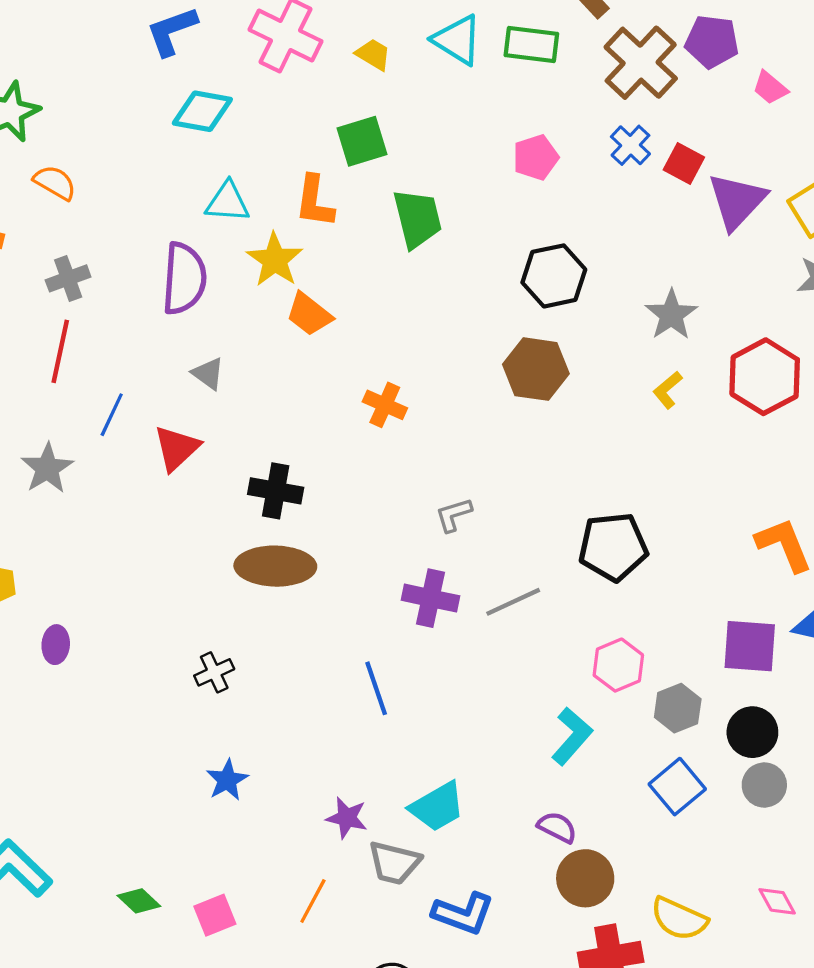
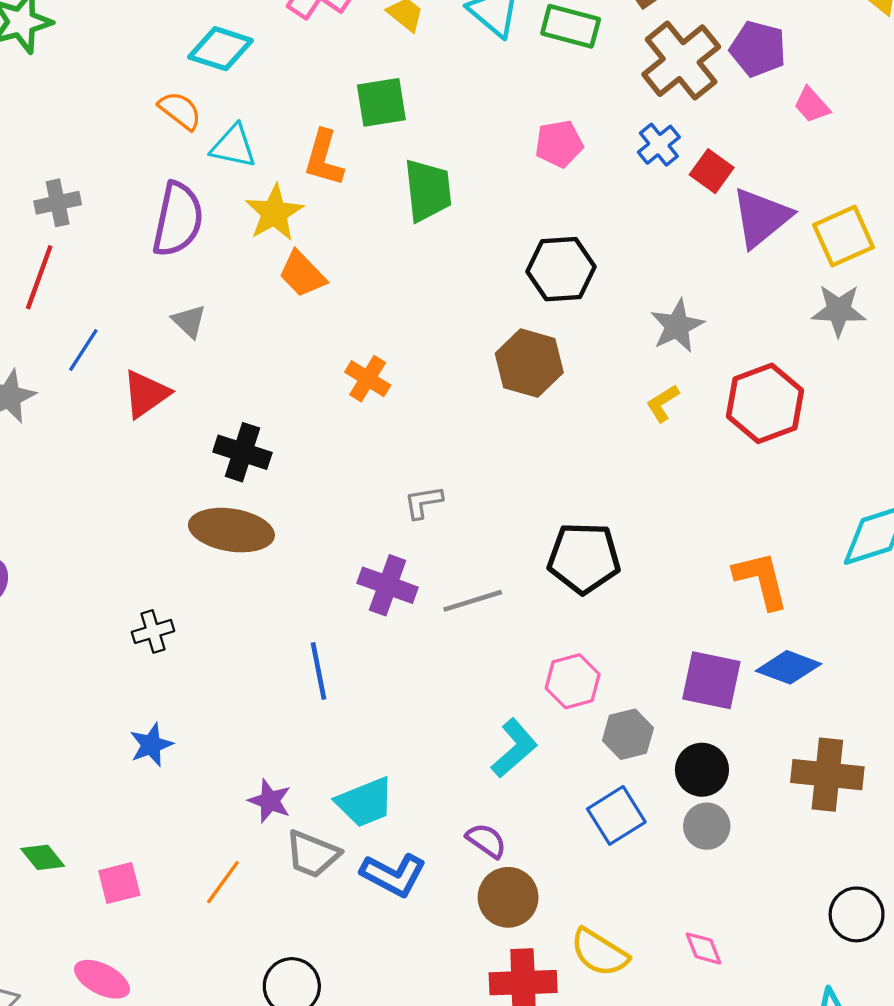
orange semicircle: (55, 183) -> (180, 111), moved
blue L-shape: (463, 914) -> (393, 875), moved

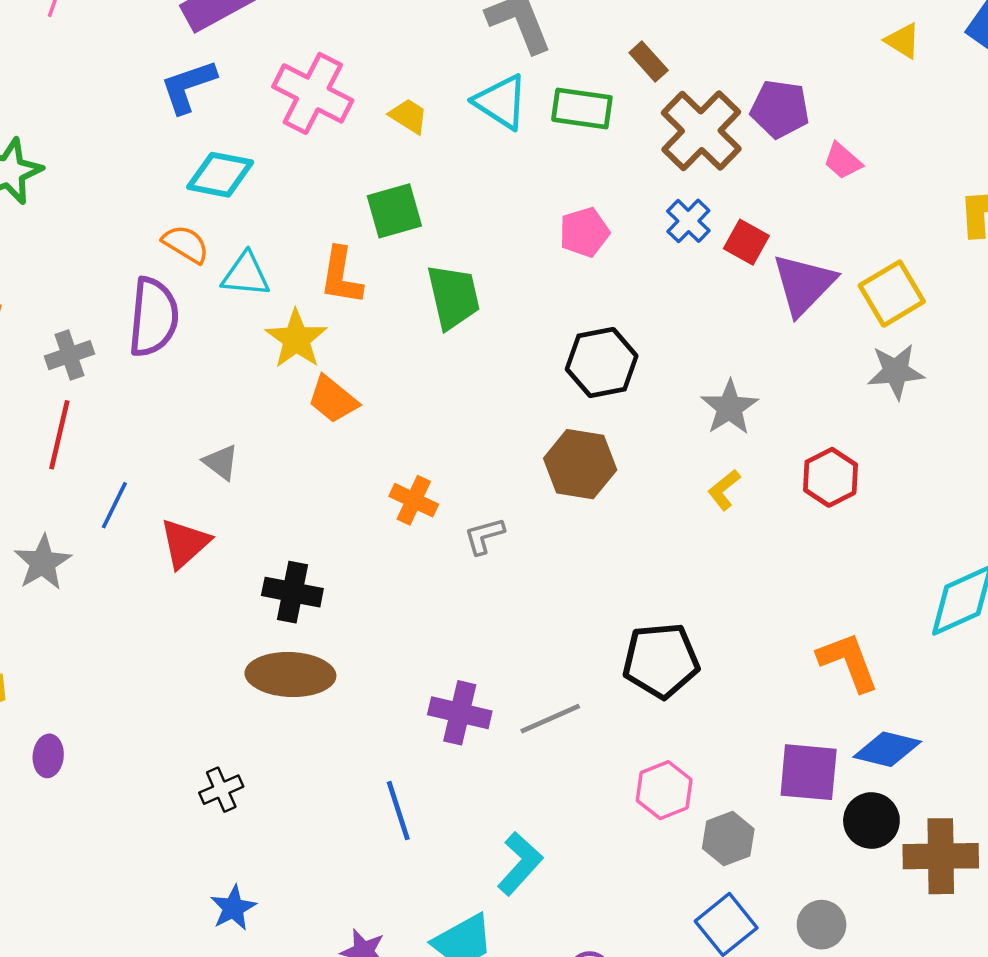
purple semicircle: (178, 219) -> (153, 317), moved
red hexagon: (765, 403) -> (830, 477), size x0.7
gray L-shape: (423, 502) -> (484, 536), moved
cyan L-shape: (514, 748) -> (520, 864), moved
black circle: (702, 770) -> (871, 821), moved

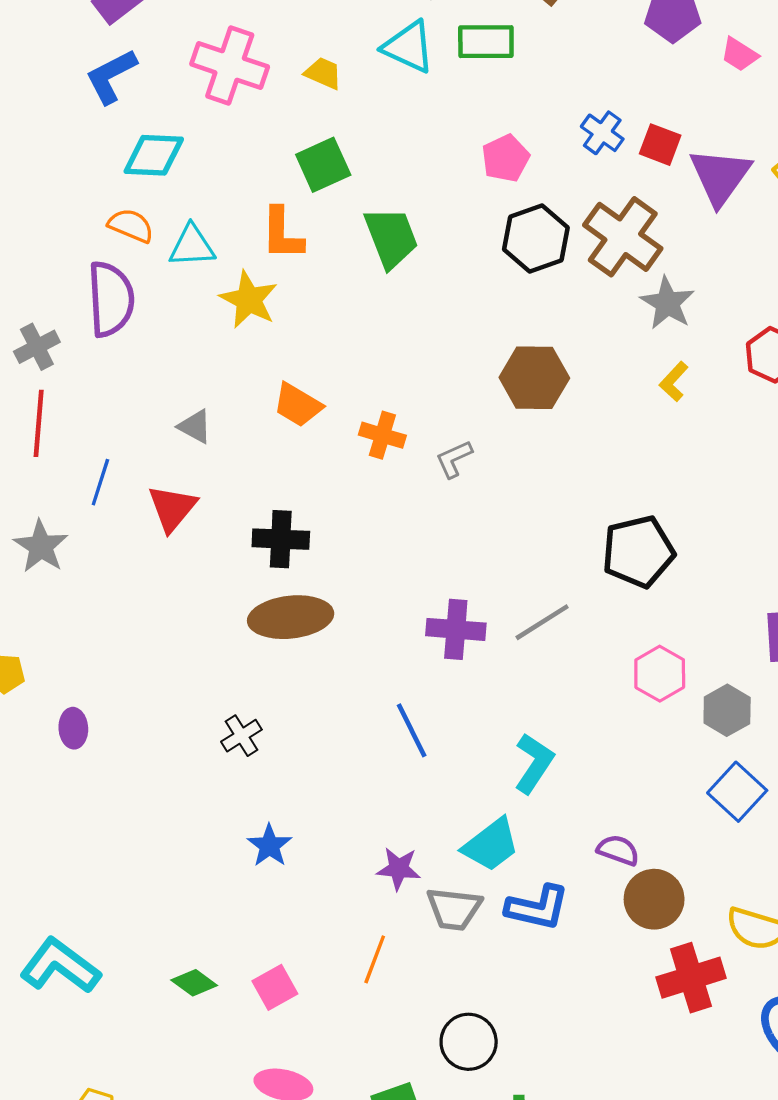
brown cross: (701, 131) -> (623, 237), moved
black hexagon: (602, 363) -> (536, 239), moved
orange trapezoid: (333, 399) -> (298, 405), moved

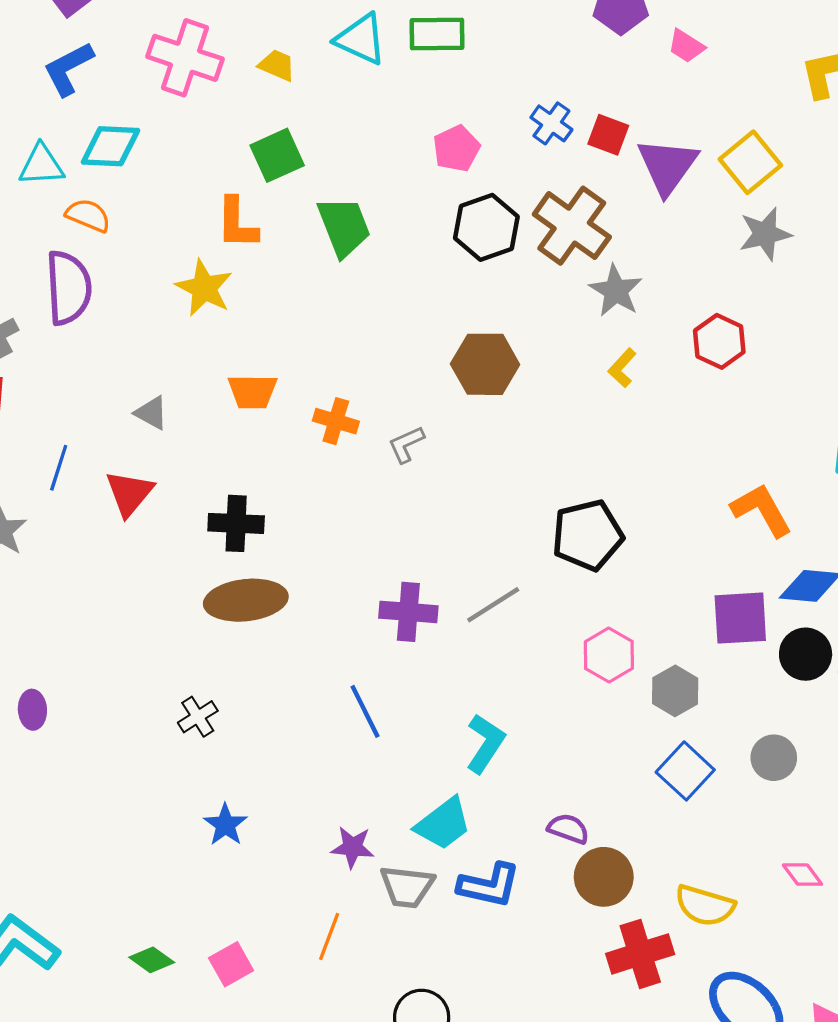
cyan triangle: (192, 246) -> (41, 165), moved
orange trapezoid: (298, 405) -> (252, 392), turned -30

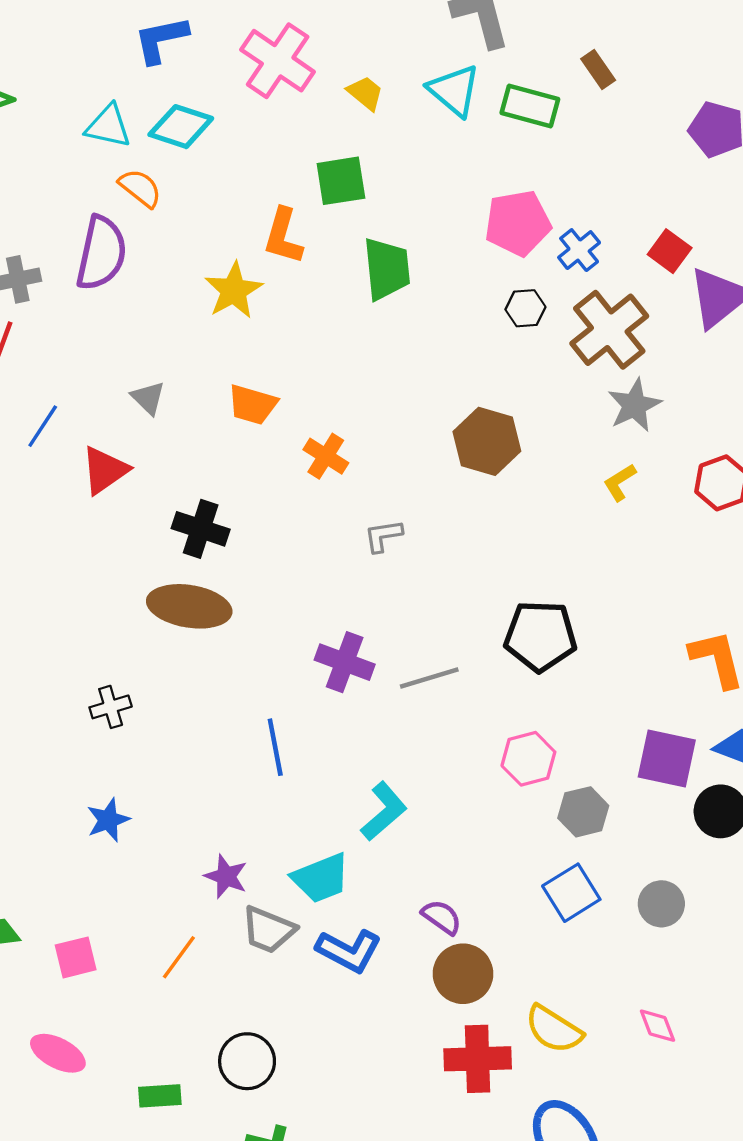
blue cross: (551, 123) -> (579, 250), moved
pink pentagon: (456, 149) -> (518, 223), size x1.4
black hexagon: (486, 227) -> (525, 308), size x0.6
gray L-shape: (406, 444) -> (383, 536), moved

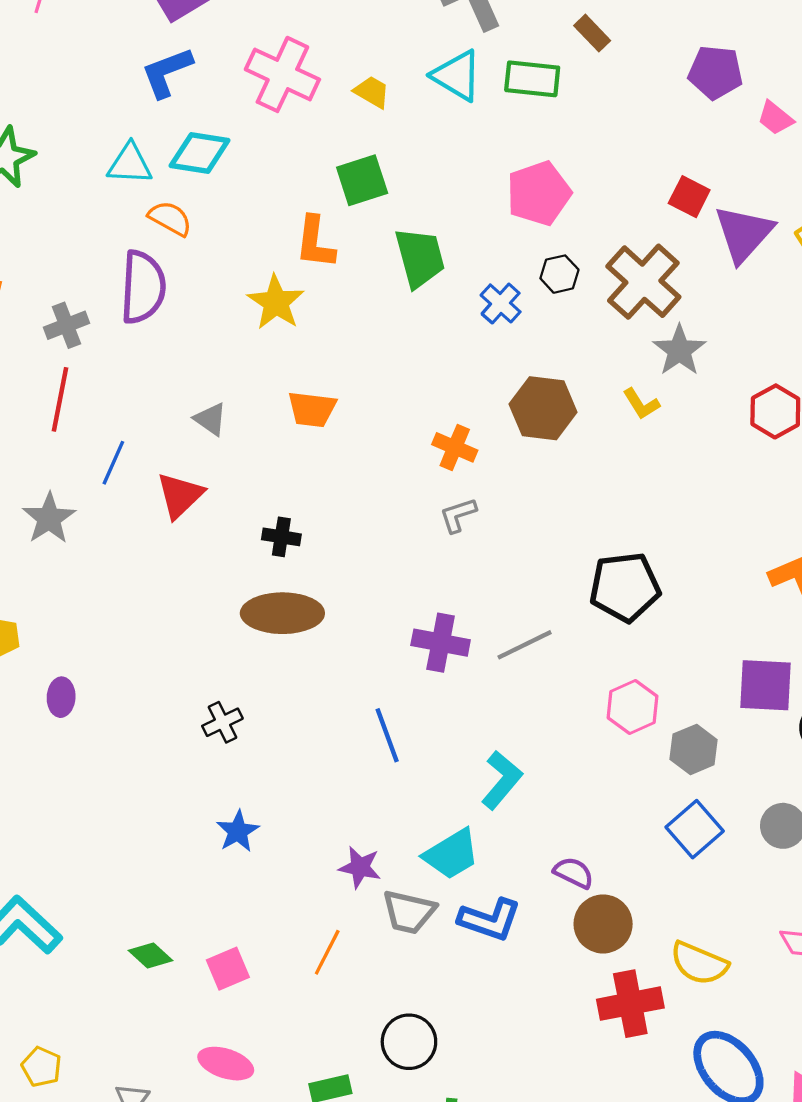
blue cross: (579, 250) -> (501, 303), moved
orange cross: (326, 456) -> (455, 447), moved
yellow L-shape: (620, 482) -> (641, 404), moved, turned -81
black cross: (201, 529) -> (281, 537), size x0.7

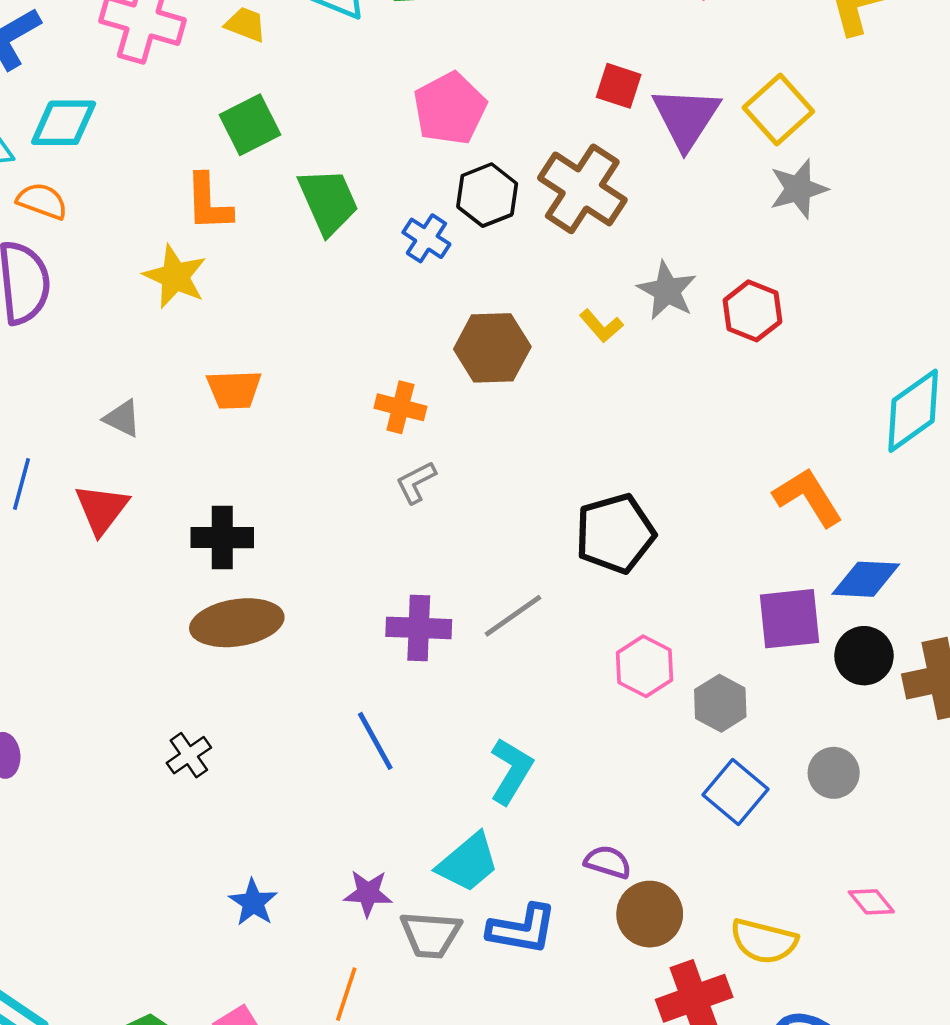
black hexagon: (559, 274) -> (487, 195), size x1.4
gray star: (679, 350) -> (667, 291), moved
black cross: (281, 537) -> (222, 538), size x1.4
blue star: (238, 831) -> (253, 902), moved

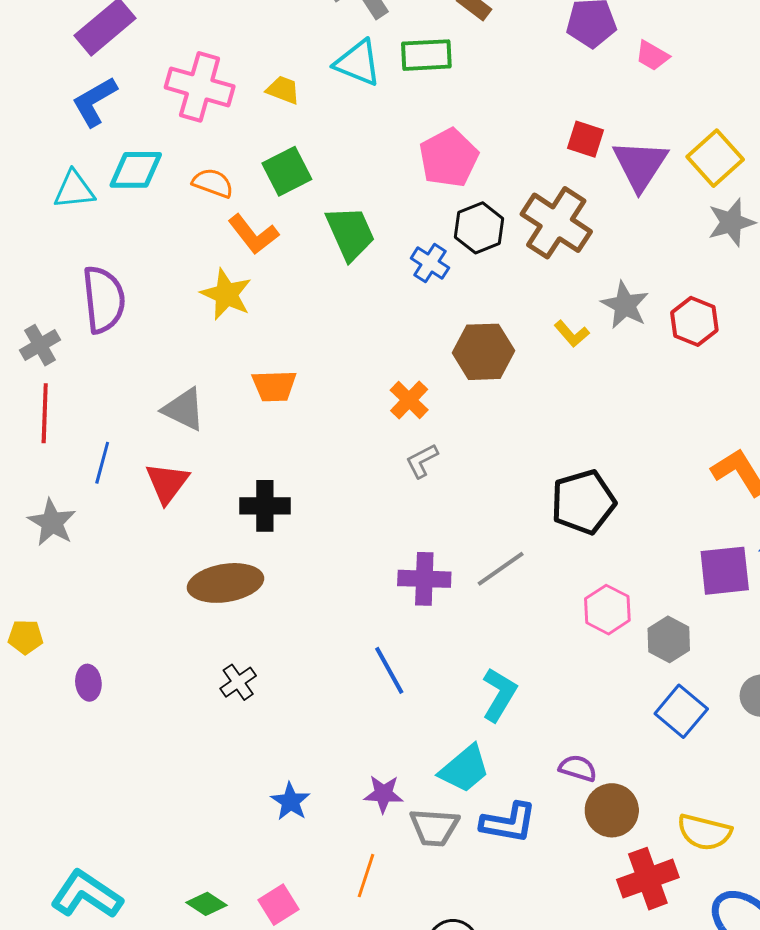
orange semicircle: (42, 201) -> (213, 183), moved
orange L-shape: (208, 203) -> (253, 234), turned -36
orange cross: (400, 407) -> (409, 400), turned 30
gray triangle: (122, 418) -> (184, 409), size x1.4
brown ellipse: (237, 623) -> (225, 583), moved

